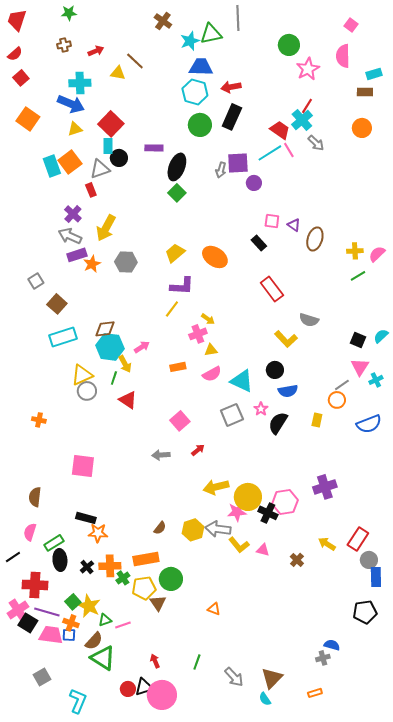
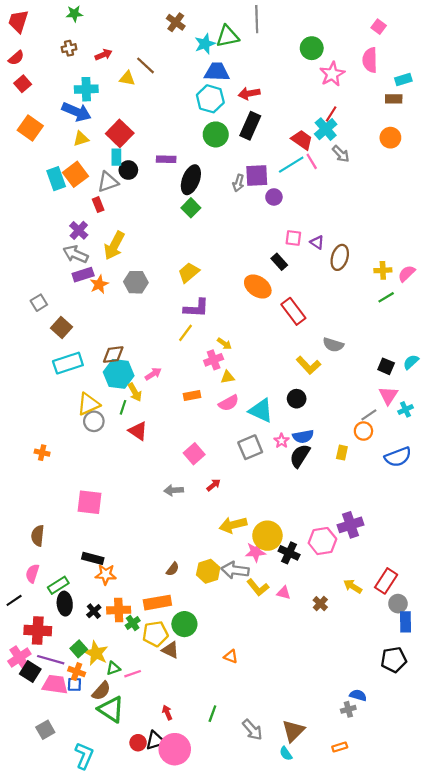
orange ellipse: (215, 257) -> (258, 287), moved
blue semicircle: (288, 391) -> (303, 436), moved
pink hexagon: (285, 502) -> (322, 541), moved
brown triangle: (158, 603) -> (170, 650), turned -30

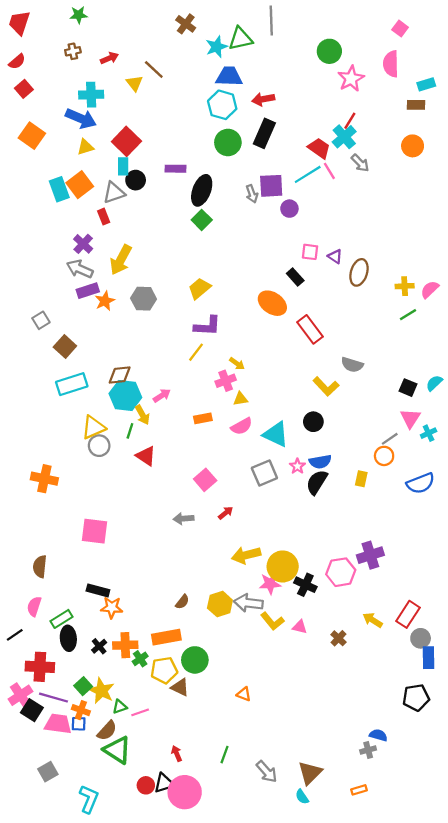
yellow triangle: (127, 78) -> (134, 83), turned 42
gray arrow: (238, 183) -> (252, 194), turned -35
orange cross: (42, 453) -> (44, 479), size x1.6

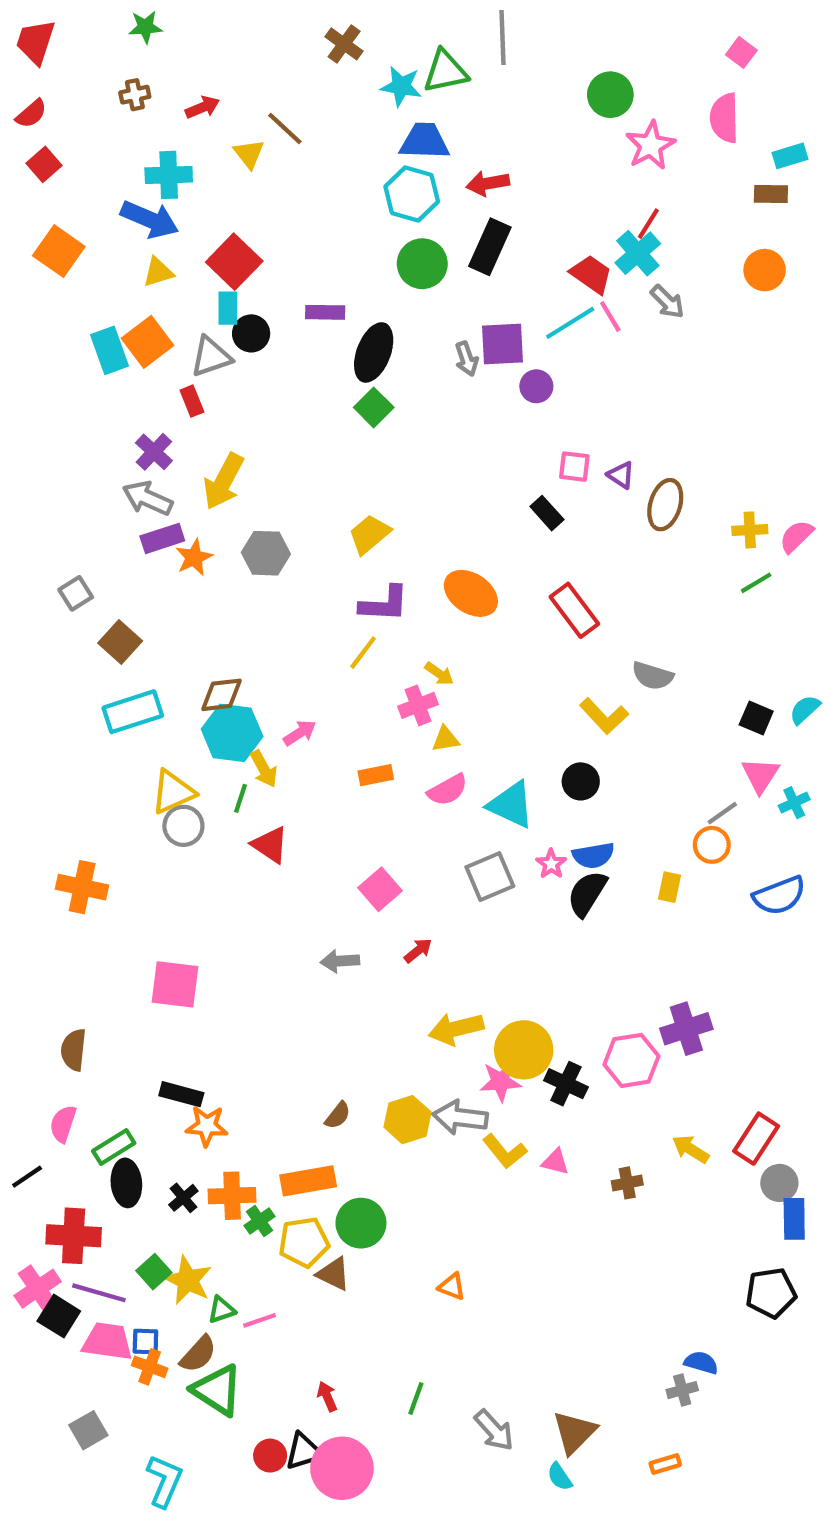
cyan star: (217, 47) -> (401, 86), turned 30
orange ellipse: (272, 303) -> (471, 593), moved
brown cross: (338, 638) -> (627, 1183), turned 35
orange cross: (81, 710) -> (150, 1367), moved

